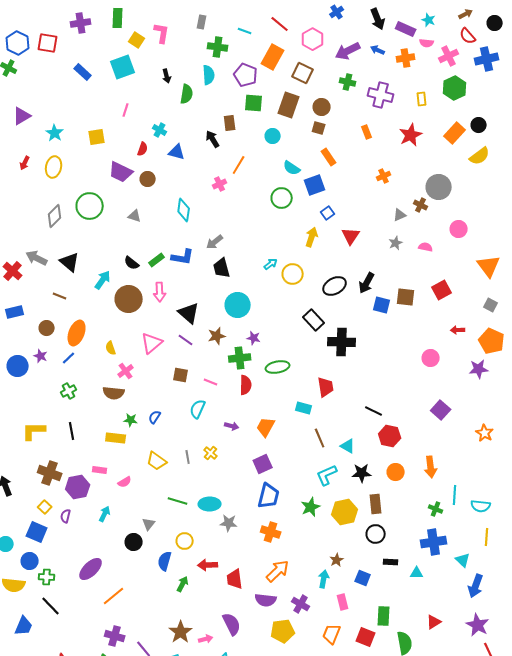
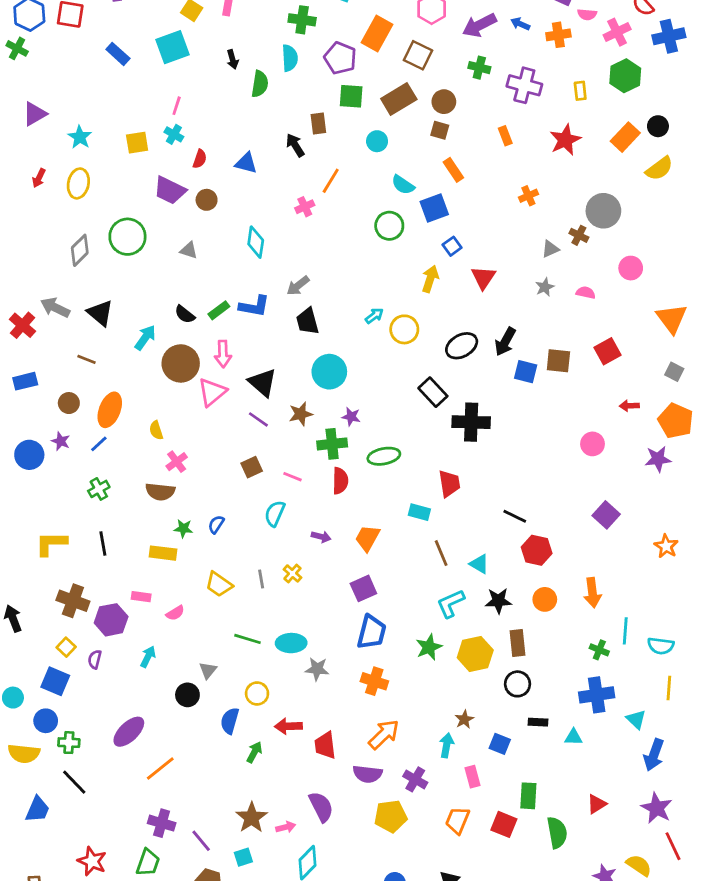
brown rectangle: (289, 105) -> (399, 99), turned 40
cyan cross: (160, 130) -> (174, 134), moved
pink triangle: (152, 343) -> (212, 392), moved
brown square: (181, 375) -> (252, 467), turned -35

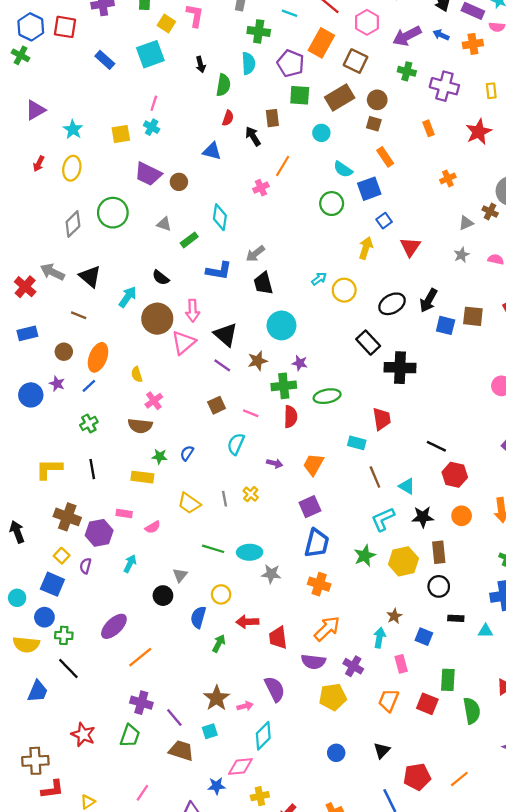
red semicircle: (200, 159) -> (228, 118), moved
green rectangle: (219, 310) -> (189, 240), moved

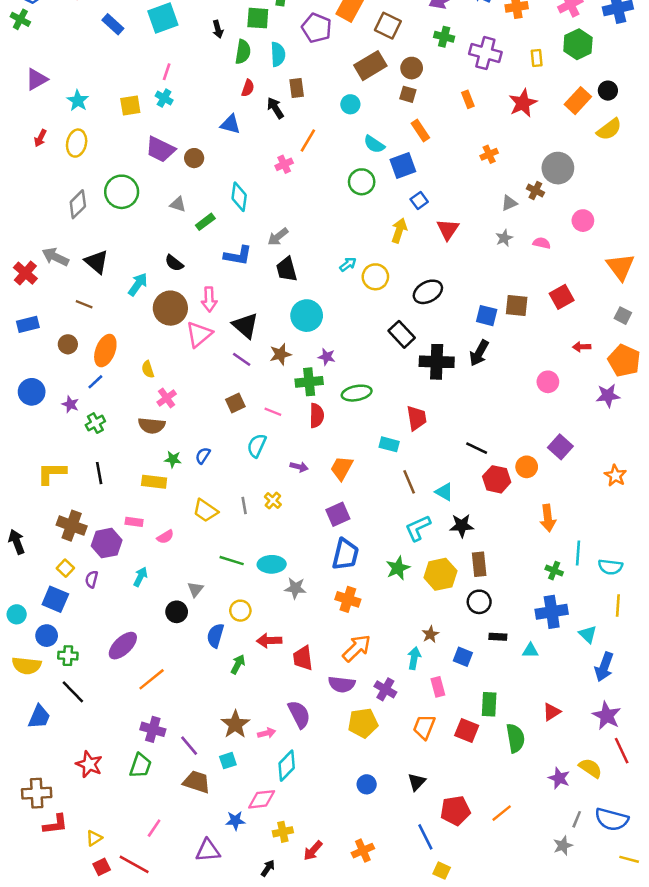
cyan semicircle: (248, 63) -> (278, 54), moved
green square: (300, 95) -> (258, 18), moved
black arrow: (428, 300) -> (479, 353), moved
purple star: (57, 384) -> (70, 404), moved
orange circle: (462, 516) -> (527, 467), moved

